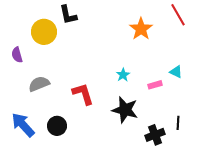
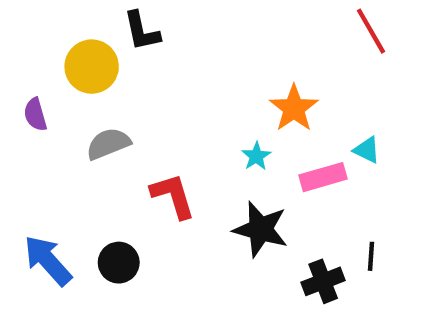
orange star: (141, 29) -> (294, 108), moved
gray semicircle: (39, 84) -> (108, 144), moved
pink rectangle: (155, 85) -> (323, 177), size x1.5

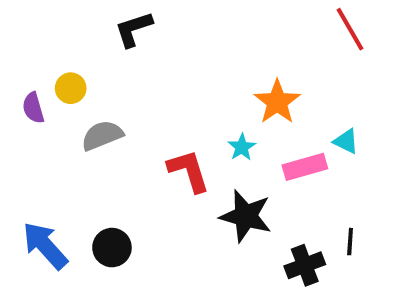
black L-shape: (142, 31) -> (134, 29), turned 84
yellow circle: (92, 67) -> (71, 88), moved, size x0.6
red L-shape: (173, 196) -> (189, 171), moved

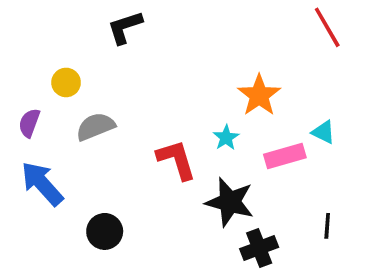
purple semicircle: (33, 108) -> (29, 123), moved, turned 36
blue arrow: (45, 246) -> (42, 184), moved
black cross: (305, 265) -> (259, 248), moved

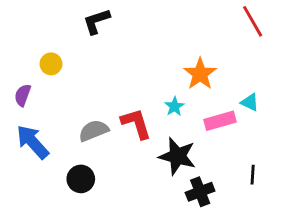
gray semicircle: (95, 127) -> (94, 131), moved

